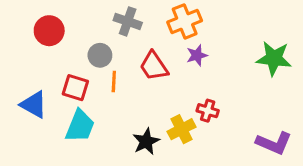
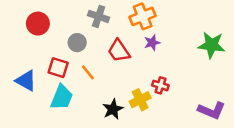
orange line: (114, 81) -> (88, 72), moved, turned -42

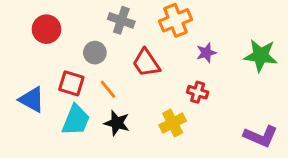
purple star: (152, 43) -> (206, 53), moved
red cross: (160, 85) -> (198, 92), moved
black star: (113, 109) -> (117, 123), moved, turned -30

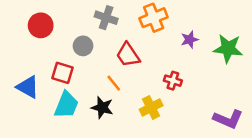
purple star: (206, 53) -> (190, 39), moved
orange line: (108, 89) -> (114, 83), moved

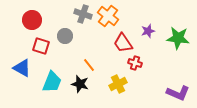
orange cross: (154, 18) -> (108, 16), moved, turned -30
red trapezoid: (128, 55) -> (123, 43), moved
red square: (62, 73) -> (41, 46), moved

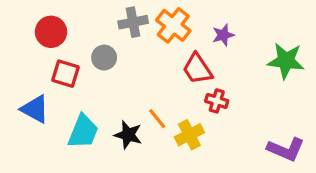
gray cross: (83, 14) -> (133, 22), turned -30
purple star: (148, 31) -> (223, 35), moved
orange line: (89, 65) -> (157, 119), moved

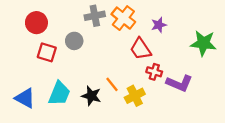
blue triangle: (35, 109) -> (25, 98), moved
purple L-shape: (286, 149) -> (179, 83), moved

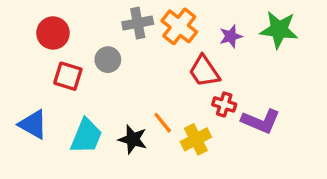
green star: (203, 43) -> (279, 30), moved
blue triangle: (25, 98) -> (33, 124), moved

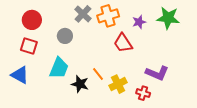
gray cross: (138, 23) -> (83, 14), turned -36
orange cross: (179, 26) -> (108, 16), turned 35
red square: (68, 76) -> (29, 46), moved
red cross: (224, 104) -> (143, 93), moved
cyan trapezoid: (86, 136) -> (59, 68), moved

